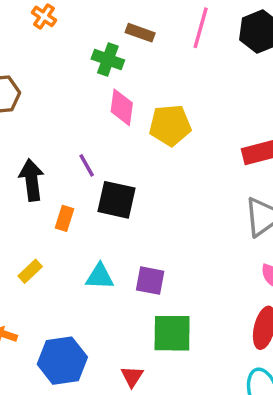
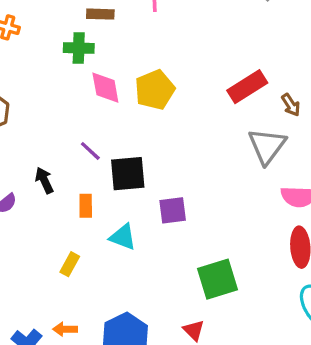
black arrow: (32, 180) -> (44, 180), size x0.7
cyan triangle: (100, 276) -> (123, 237), moved, turned 36
purple square: (150, 281) -> (173, 210), moved

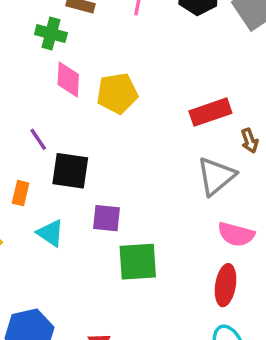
green square: (218, 279) -> (138, 262), moved

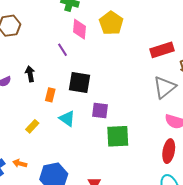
yellow pentagon: (117, 93) -> (111, 23), moved, turned -30
purple line: (38, 139) -> (62, 50), moved

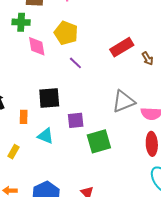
purple line: (62, 50) -> (75, 63), moved
gray triangle: (165, 87) -> (123, 101), moved, turned 30

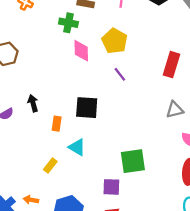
red rectangle: (122, 47) -> (171, 65), turned -50
gray triangle: (123, 101) -> (175, 110), moved, size x0.7
purple square: (76, 120) -> (111, 187), moved
yellow rectangle: (13, 152) -> (50, 165), moved

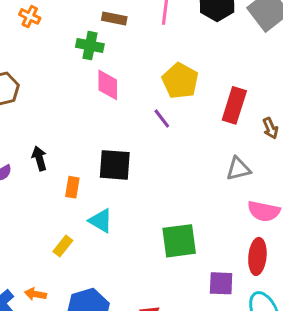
yellow pentagon: (115, 41) -> (180, 81), moved
purple square: (111, 187) -> (221, 283), moved

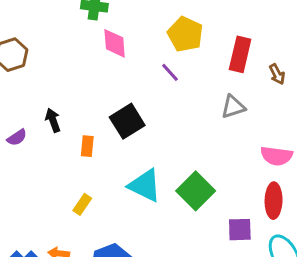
black square: (115, 165) -> (127, 121), turned -32
gray triangle: (238, 169) -> (233, 107), moved
cyan triangle: (101, 221) -> (145, 185), moved, size x1.4
green square: (179, 241) -> (196, 191), turned -33

